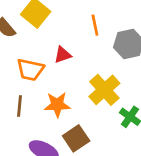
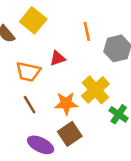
orange star: (57, 105) -> (66, 103), moved
brown line: (19, 106) -> (30, 105), moved, turned -36

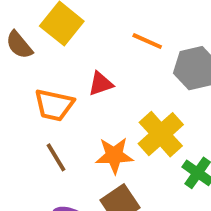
orange line: (87, 31) -> (147, 41), turned -54

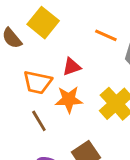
orange star: (114, 155) -> (69, 99), moved

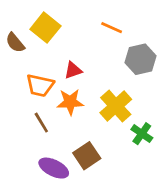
orange line: (106, 35) -> (112, 28), moved

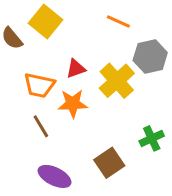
yellow cross: (116, 106) -> (117, 81), moved
green cross: (142, 134) -> (152, 138), turned 30
brown square: (87, 156) -> (109, 163), moved

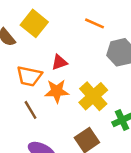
yellow cross: (117, 81) -> (93, 96), moved

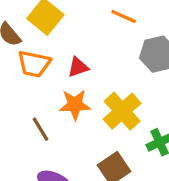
orange trapezoid: (29, 76) -> (34, 64), moved

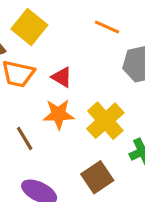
red triangle: (78, 67) -> (62, 77), turned 50

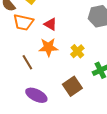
yellow cross: (105, 121) -> (77, 51), size x0.6

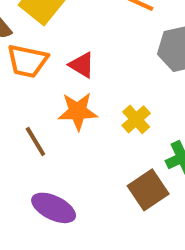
brown square: (72, 86) -> (148, 190), moved

